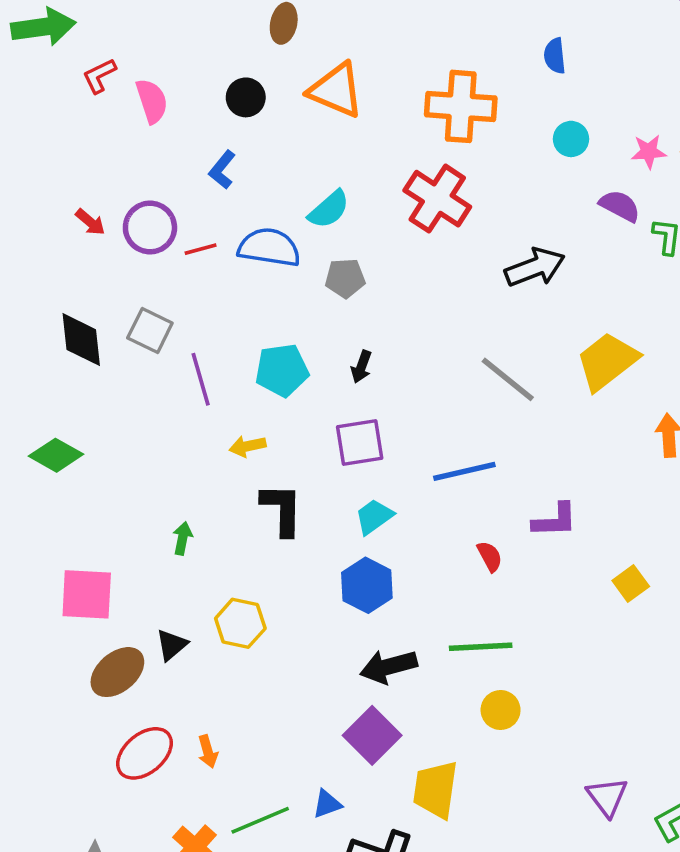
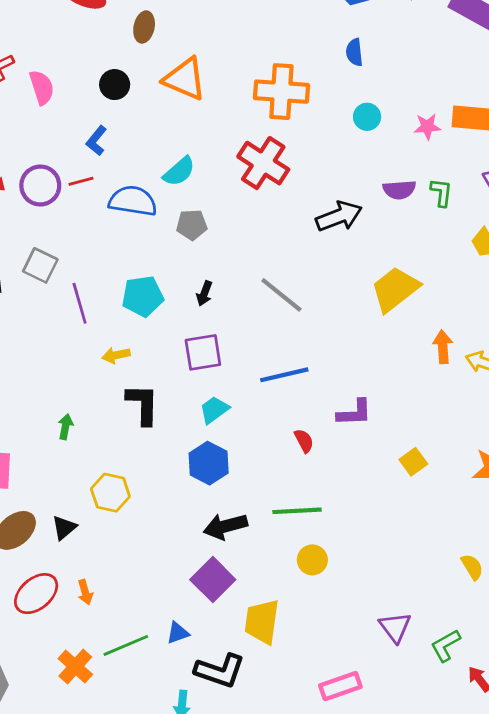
purple semicircle: (620, 206) -> (399, 190), moved, turned 148
red line: (201, 249) -> (81, 181), moved
gray line: (508, 379) -> (281, 295), moved
black triangle: (172, 645) -> (64, 528), moved

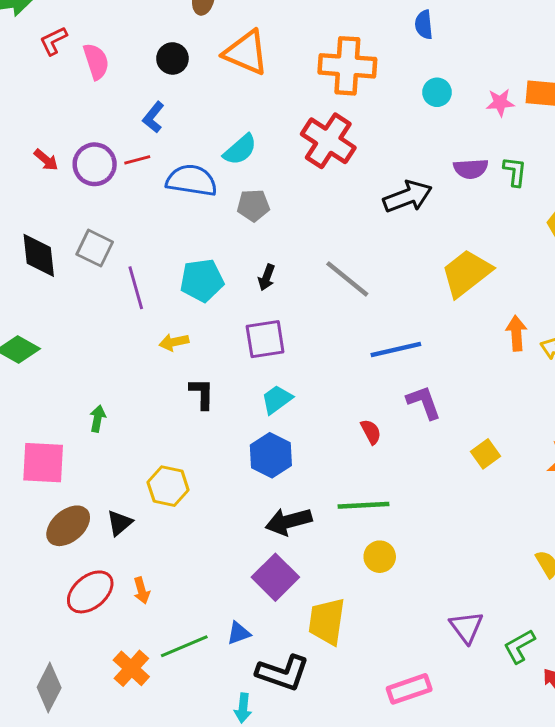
blue line: (284, 375) -> (396, 349), moved
black L-shape: (143, 404) -> (202, 394), size x0.7
purple L-shape: (354, 413) -> (424, 402), turned -108
green arrow: (66, 427) -> (98, 419), moved

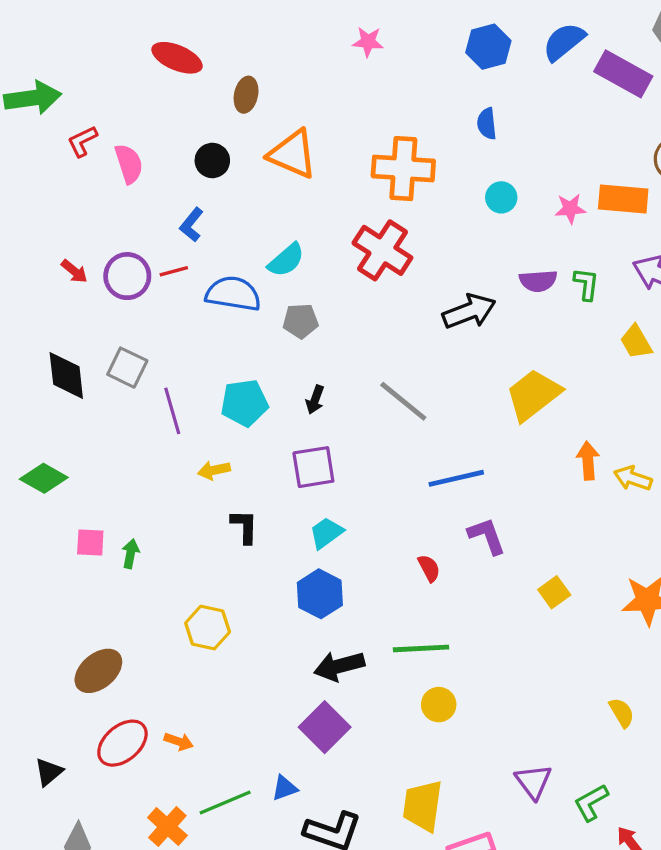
pink square: (43, 463) -> (90, 542), moved, size x0.6
black triangle: (120, 523) -> (49, 772), moved
orange arrow: (142, 590) -> (179, 742), turned -55
yellow trapezoid: (327, 621) -> (423, 806), moved

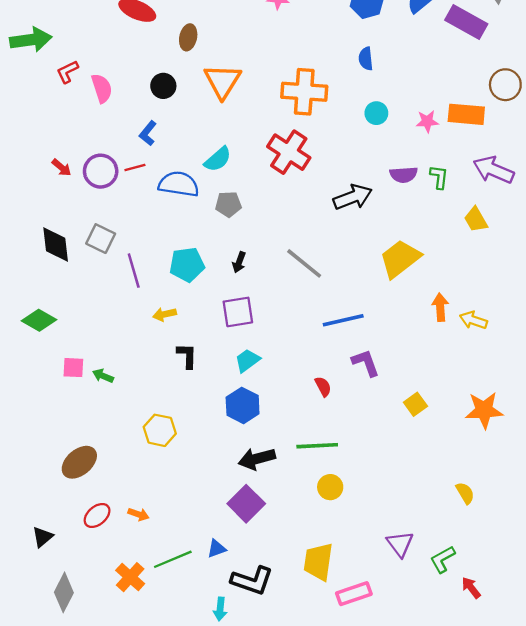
orange triangle: (293, 154) -> (223, 81), turned 39
green arrow: (130, 554) -> (103, 376), turned -78
red ellipse: (122, 743) -> (97, 515), size x0.7

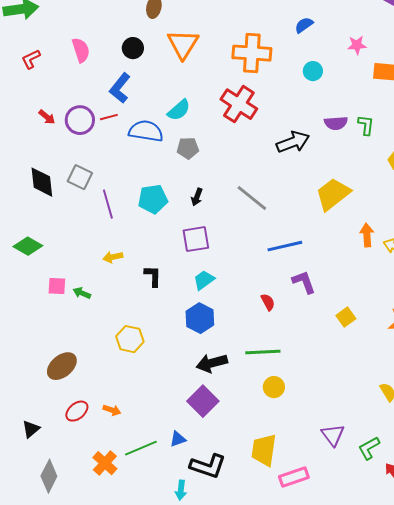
blue semicircle: (366, 59) -> (304, 25), turned 60
red L-shape: (67, 72) -> (31, 59), moved
pink star: (427, 121) -> (357, 45), moved
blue L-shape: (148, 133) -> (120, 88), size x1.4
yellow arrow: (165, 314) -> (113, 257), moved

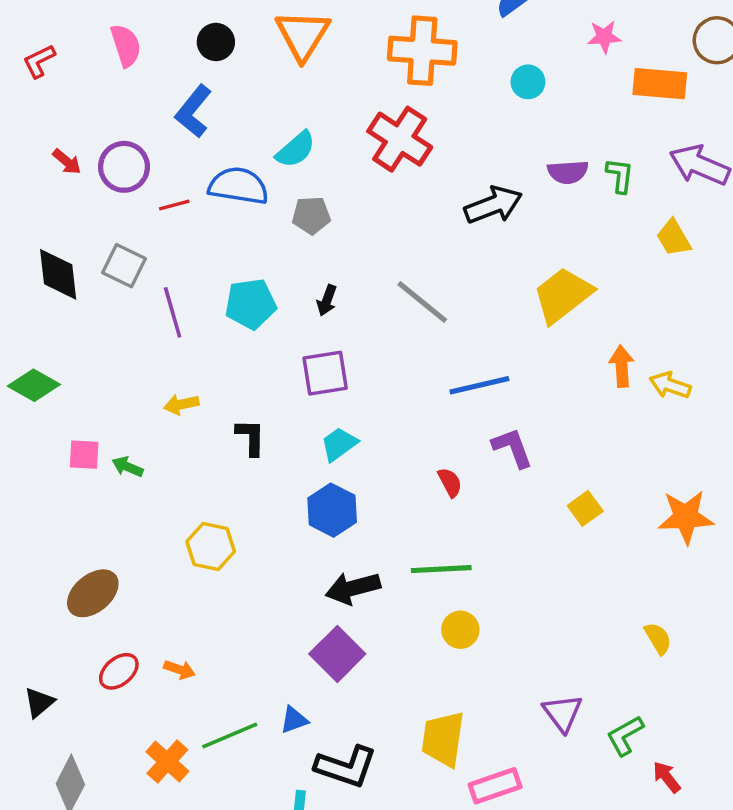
red line: (109, 117) -> (174, 205), moved

